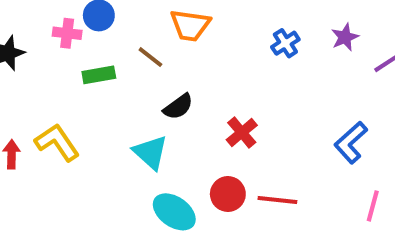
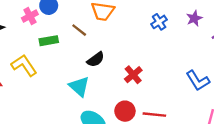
pink cross: (67, 33) -> (30, 16), turned -35
yellow L-shape: (57, 142) -> (24, 65), moved
blue L-shape: (351, 142) -> (198, 81), turned -80

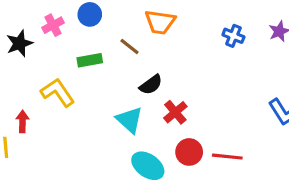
pink cross: (30, 16) -> (53, 25), moved
blue cross: (159, 22) -> (233, 36), turned -35
red cross: (133, 75) -> (175, 112), moved

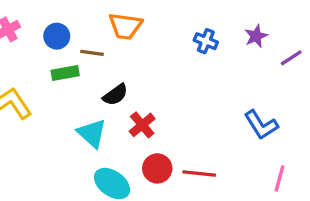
blue circle: (90, 14) -> (57, 36), moved
brown line: (129, 47) -> (92, 53), turned -30
green rectangle: (90, 60) -> (65, 73), moved

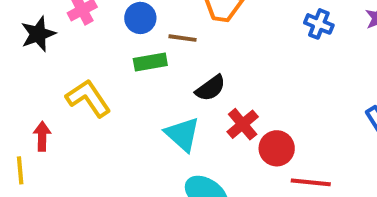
red circle: (157, 168) -> (277, 148), moved

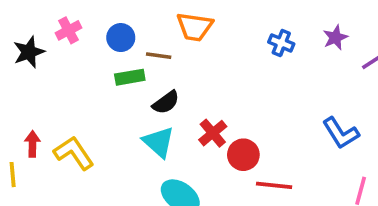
black semicircle: (211, 88) -> (166, 102), moved
yellow L-shape: (88, 98) -> (74, 153), moved

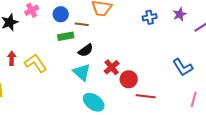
blue cross: (281, 43) -> (150, 17), turned -32
red arrow: (32, 144) -> (12, 58), moved
yellow L-shape: (74, 153) -> (36, 63), moved

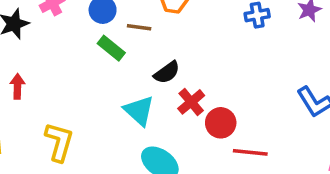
green rectangle: (66, 36) -> (111, 48), turned 49
black semicircle: (86, 50) -> (167, 72), moved
yellow L-shape: (36, 63) -> (59, 142), moved, turned 50

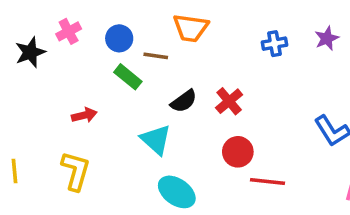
red arrow: (17, 86) -> (84, 115), moved, turned 75
red cross: (191, 102) -> (229, 101), moved

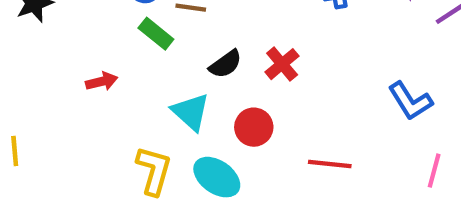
red circle: (238, 152) -> (254, 127), moved
yellow L-shape: (76, 171) -> (154, 171), moved

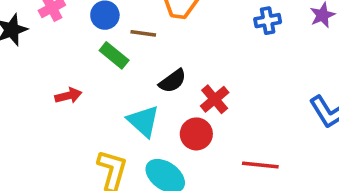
red cross: (282, 64) -> (215, 99), moved

